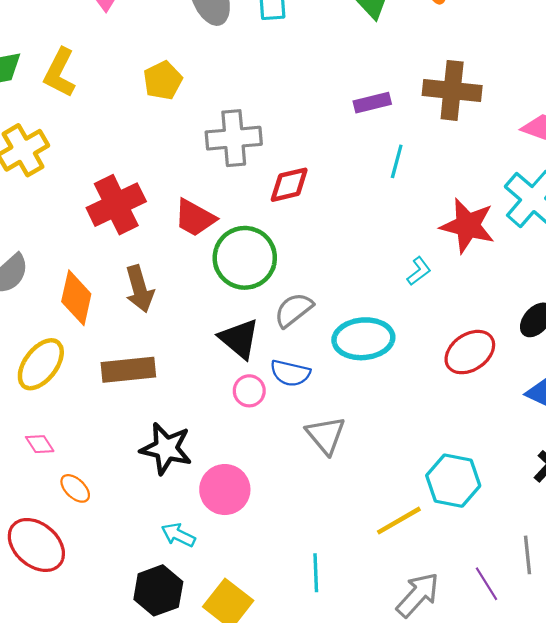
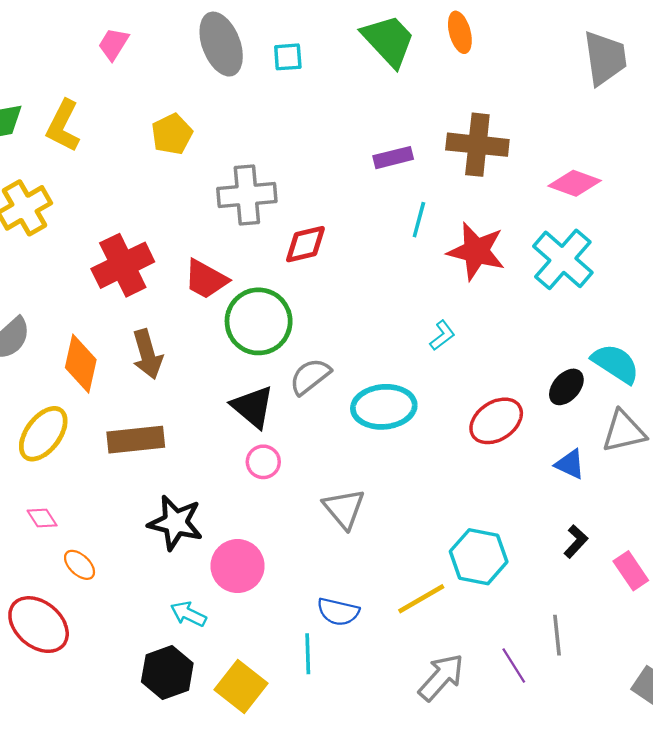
red star: (468, 226) -> (476, 251), moved
blue semicircle: (290, 373) -> (338, 612), moved
cyan line: (316, 573) -> (308, 654), moved

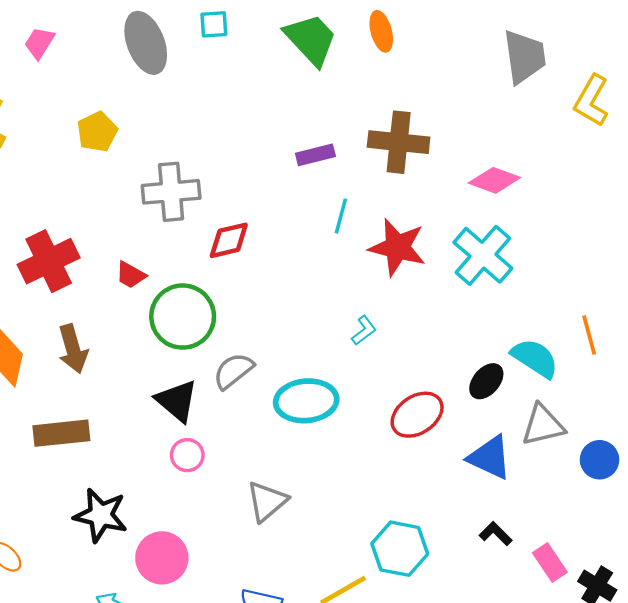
cyan square: (288, 57) -> (214, 24), moved
red trapezoid: (206, 279) -> (131, 275), size x0.7
blue triangle: (570, 464) -> (490, 457), size x1.5
gray triangle: (344, 509) -> (267, 501), turned 30
black L-shape: (576, 541) -> (496, 534), turned -88

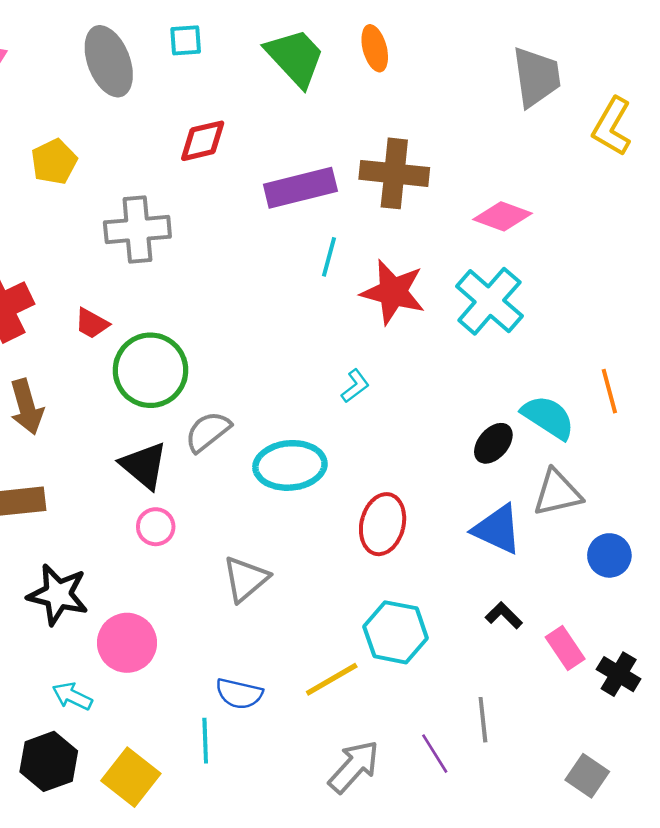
purple rectangle: (315, 155) -> (300, 188), size x1.6
red diamond: (229, 240) -> (203, 141), moved
red ellipse: (417, 415) -> (383, 524), moved, turned -42
blue circle: (600, 460) -> (609, 555), moved

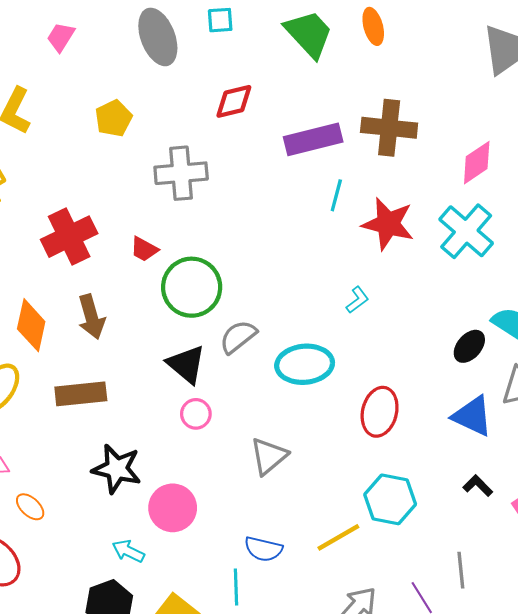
pink diamond: (502, 216) -> (477, 163), turned -54

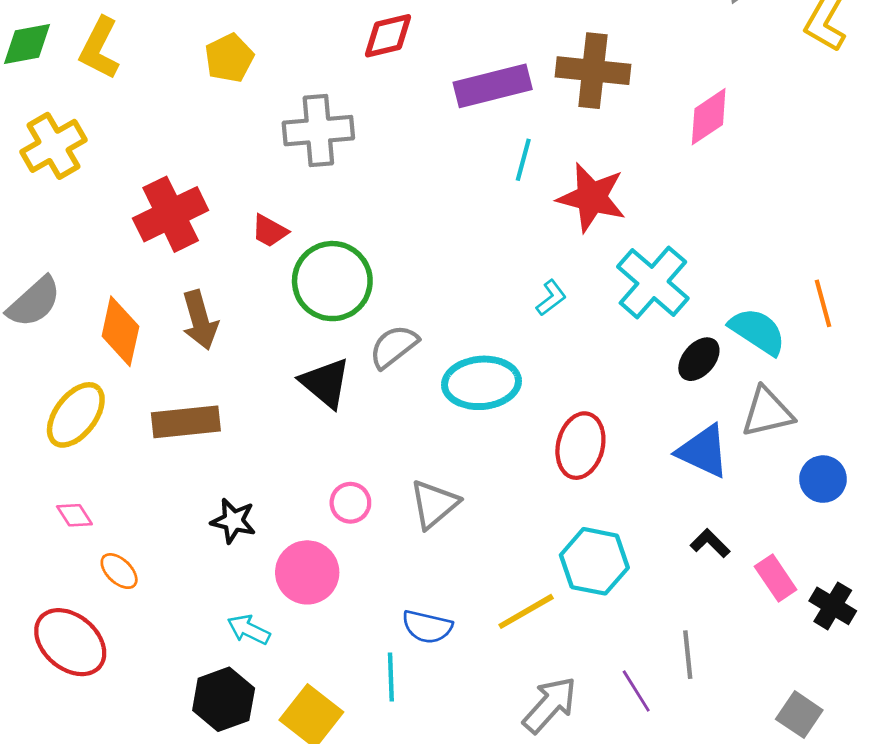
cyan cross: (466, 231) -> (653, 282), moved
pink circle: (196, 414) -> (350, 503), moved
black star: (117, 469) -> (233, 521), size x0.7

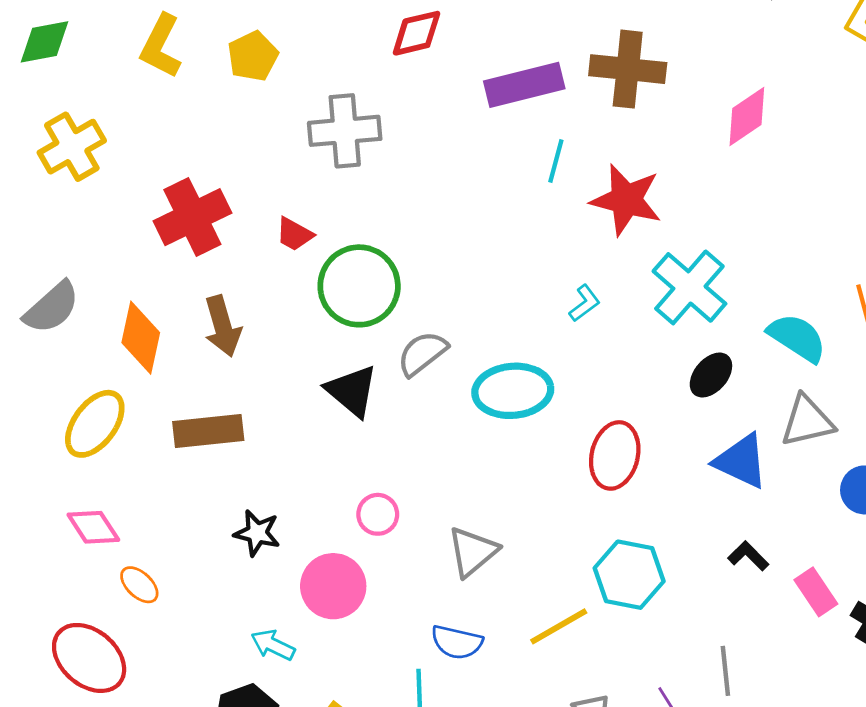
yellow L-shape: (100, 48) -> (161, 46), moved
black ellipse: (699, 359) -> (711, 375), moved
gray triangle: (434, 504) -> (473, 552), moved
pink diamond: (74, 515) -> (93, 527), size x1.4

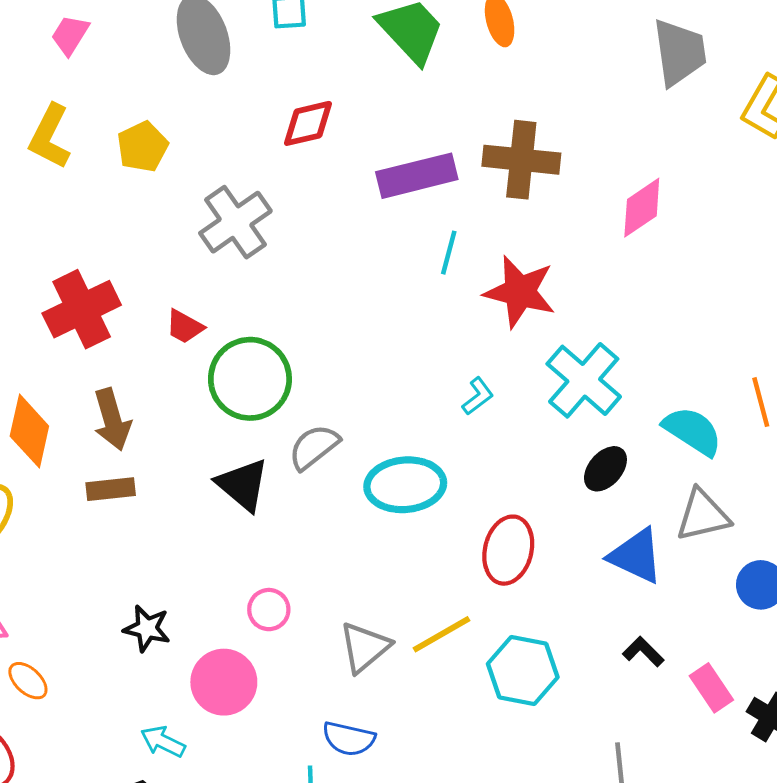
gray cross: (345, 131) -> (235, 222), turned -30
brown rectangle: (208, 431) -> (111, 489), moved, size x0.7
yellow line: (559, 626) -> (442, 634), moved

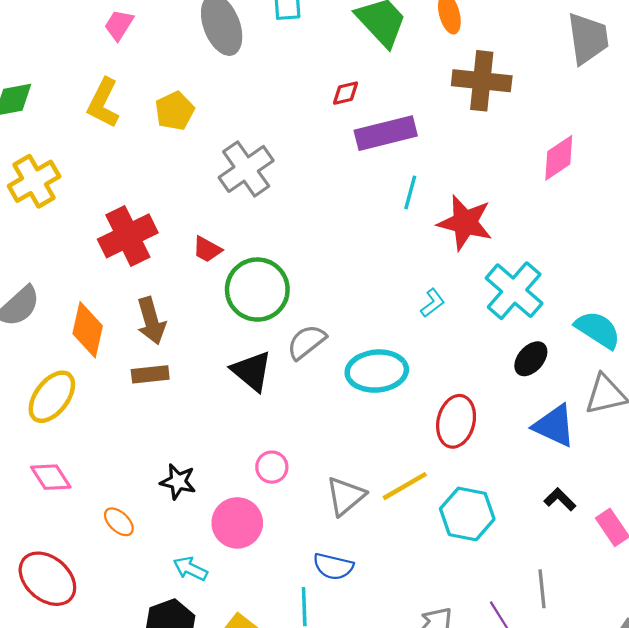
red diamond: (308, 123) -> (346, 93), moved, size x0.7
brown cross: (521, 160) -> (482, 81), moved
orange ellipse: (28, 681) -> (119, 522), moved

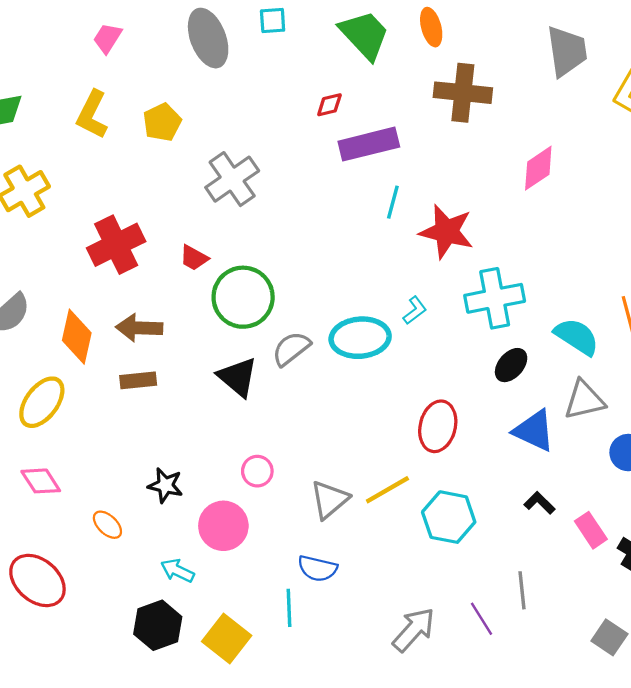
cyan cross: (514, 291) -> (495, 298), turned 38
brown arrow: (151, 321) -> (139, 328), turned 108
cyan ellipse: (377, 371) -> (360, 338), moved

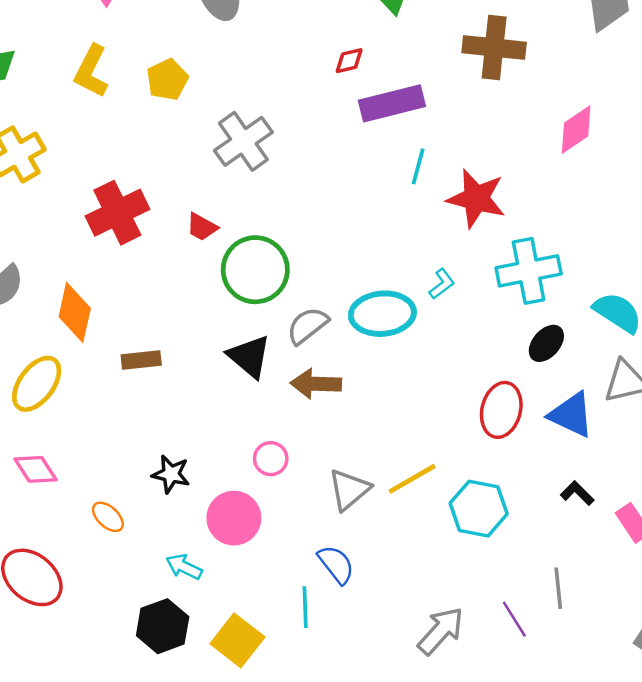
brown arrow: (139, 328) -> (316, 384), moved
red ellipse: (438, 426) -> (501, 410), moved
blue semicircle: (317, 568) -> (336, 564), turned -141

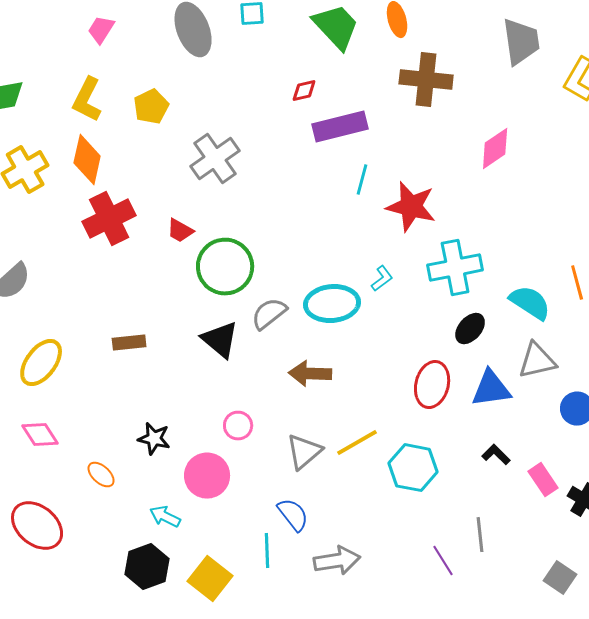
orange diamond: (75, 312) -> (87, 160), moved
brown arrow: (316, 384) -> (310, 374), moved
blue triangle: (571, 415) -> (491, 389), turned -33
gray arrow: (441, 631) -> (337, 561), moved, turned 39

